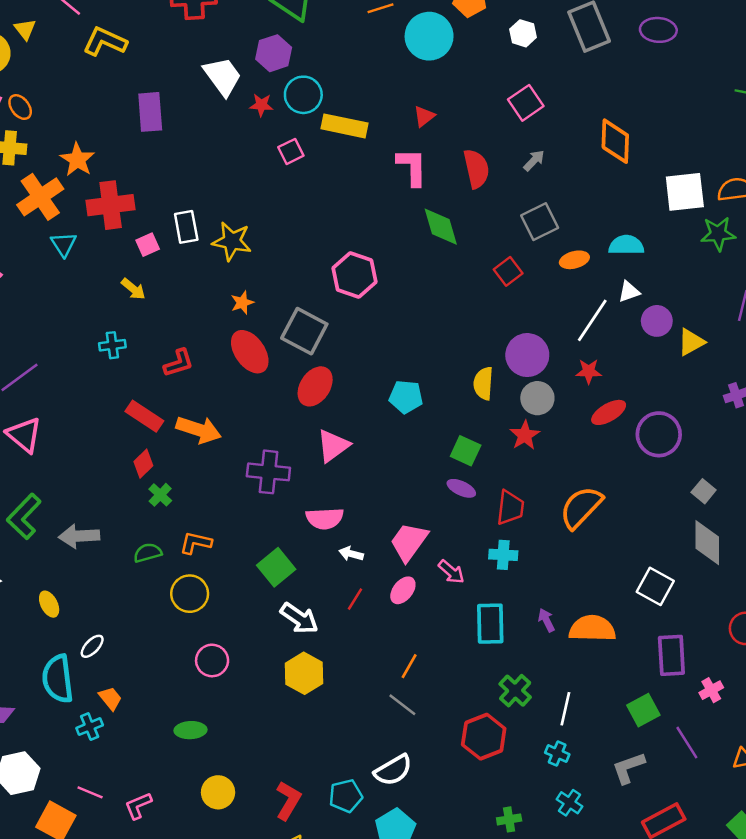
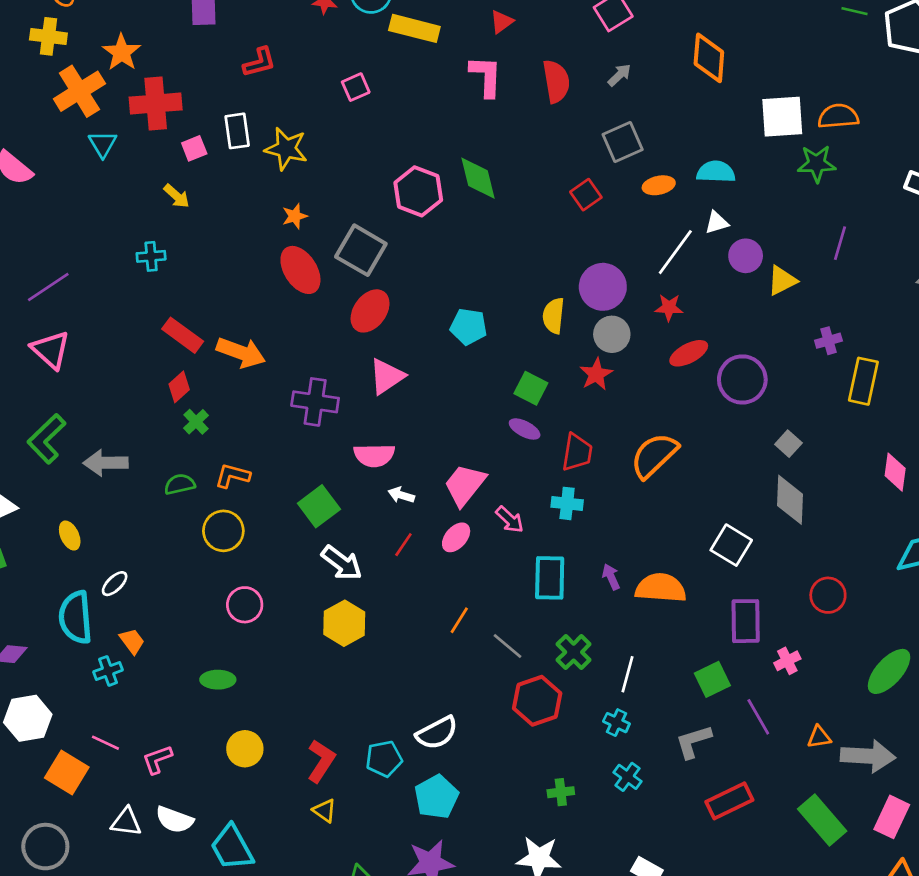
pink square: (291, 151) -> (356, 87), moved
green diamond: (441, 227) -> (478, 178), moved
red L-shape: (179, 363) -> (259, 62), moved
gray line: (402, 705) -> (507, 646), moved

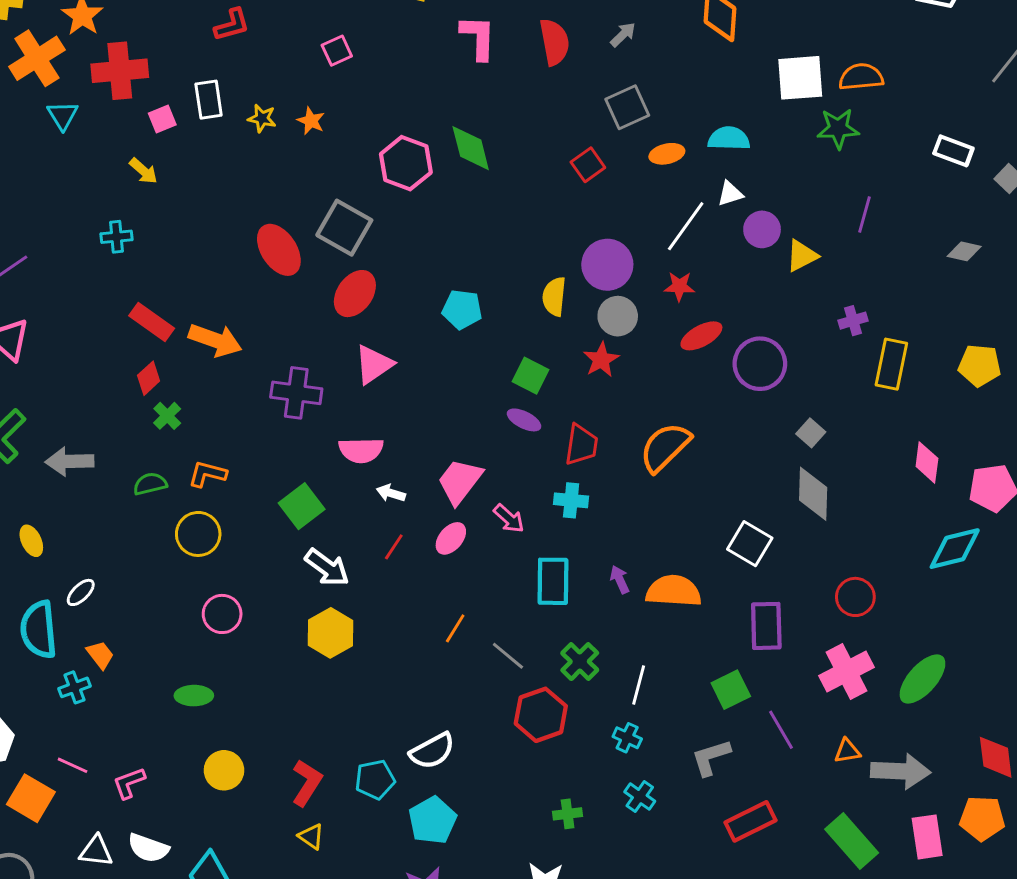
yellow star: (286, 149) -> (262, 118), size x0.6
orange star: (295, 216) -> (311, 121), moved, turned -30
pink cross: (787, 661) -> (846, 671), moved, size x1.8
pink rectangle: (892, 817) -> (927, 837), turned -33

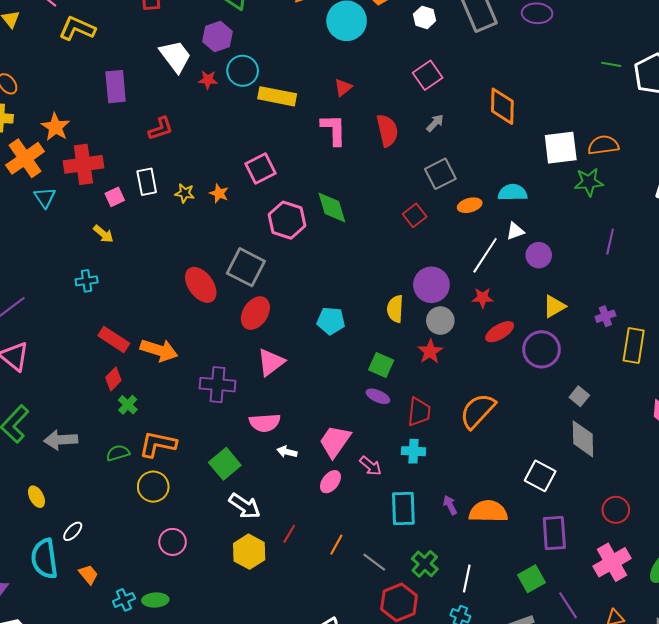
pink square: (337, 51) -> (260, 169), moved, size x1.4
yellow triangle: (802, 256) -> (554, 306), moved
orange L-shape: (207, 474) -> (158, 444), size x1.4
red line: (394, 547) -> (289, 534), moved
cyan cross: (74, 687) -> (124, 600), moved

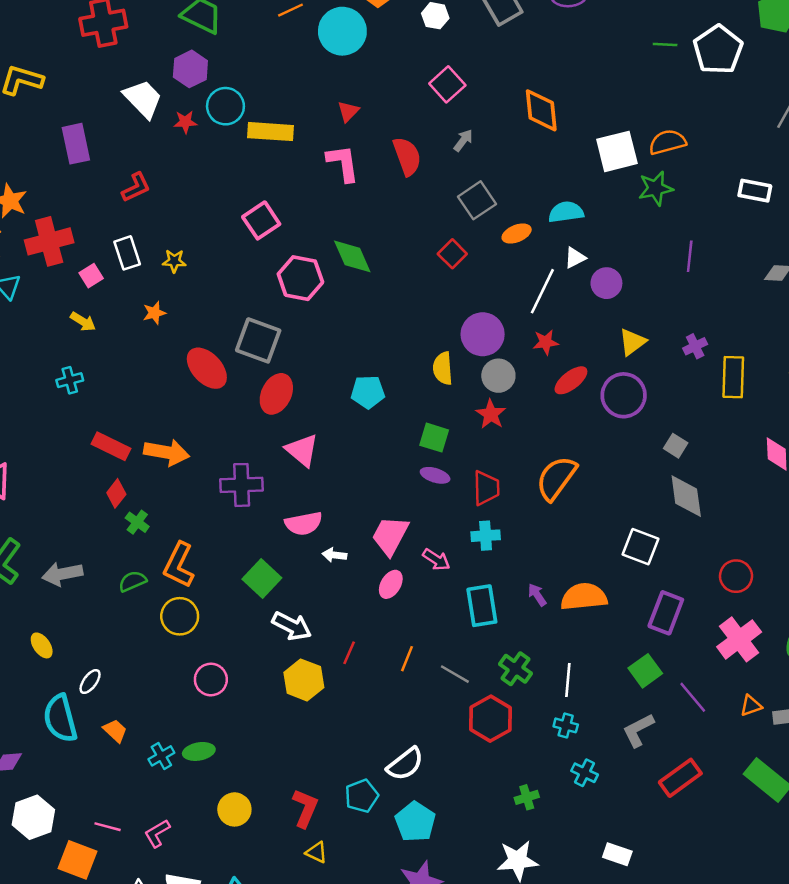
orange star: (219, 193) -> (154, 313), moved, turned -30
pink triangle: (271, 362) -> (302, 450), turned -36
orange L-shape: (158, 444) -> (179, 565), turned -69
purple rectangle: (554, 533) -> (666, 613), turned 32

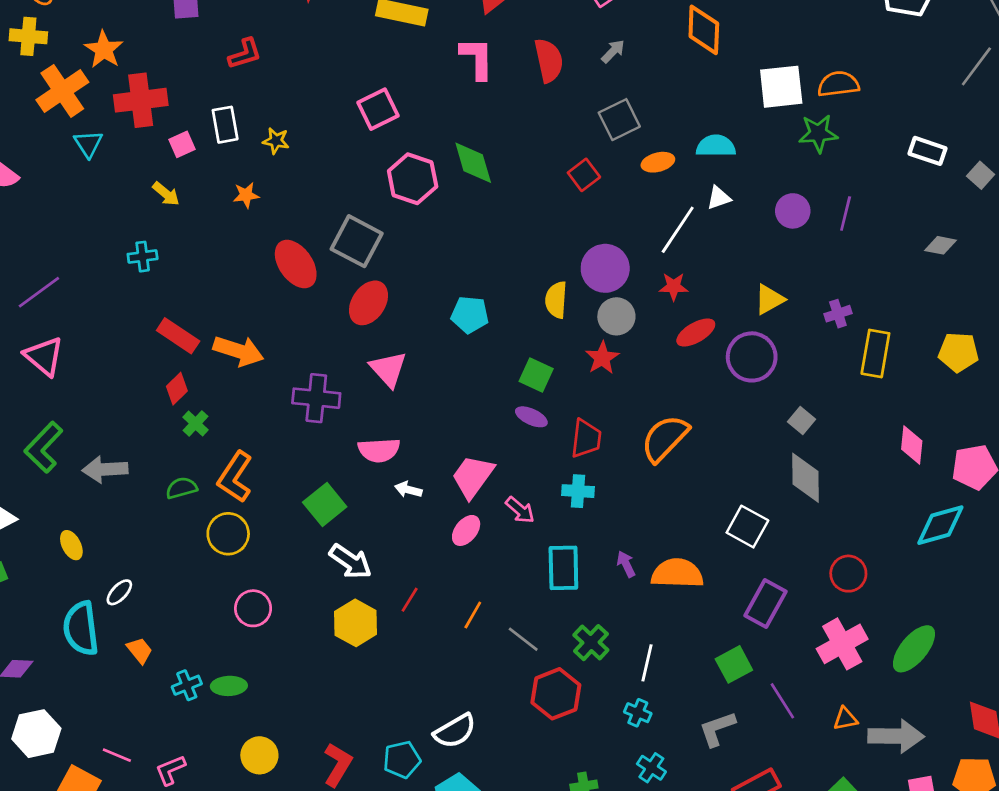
purple circle: (606, 283) -> (793, 211), moved

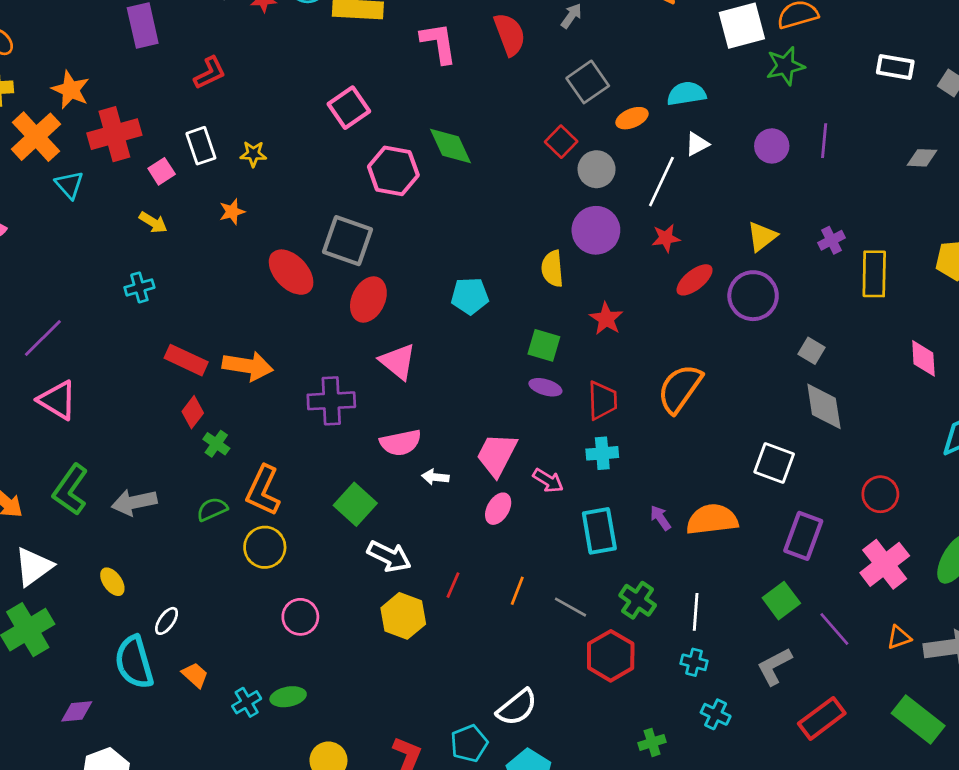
gray circle: (616, 316) -> (597, 169), moved

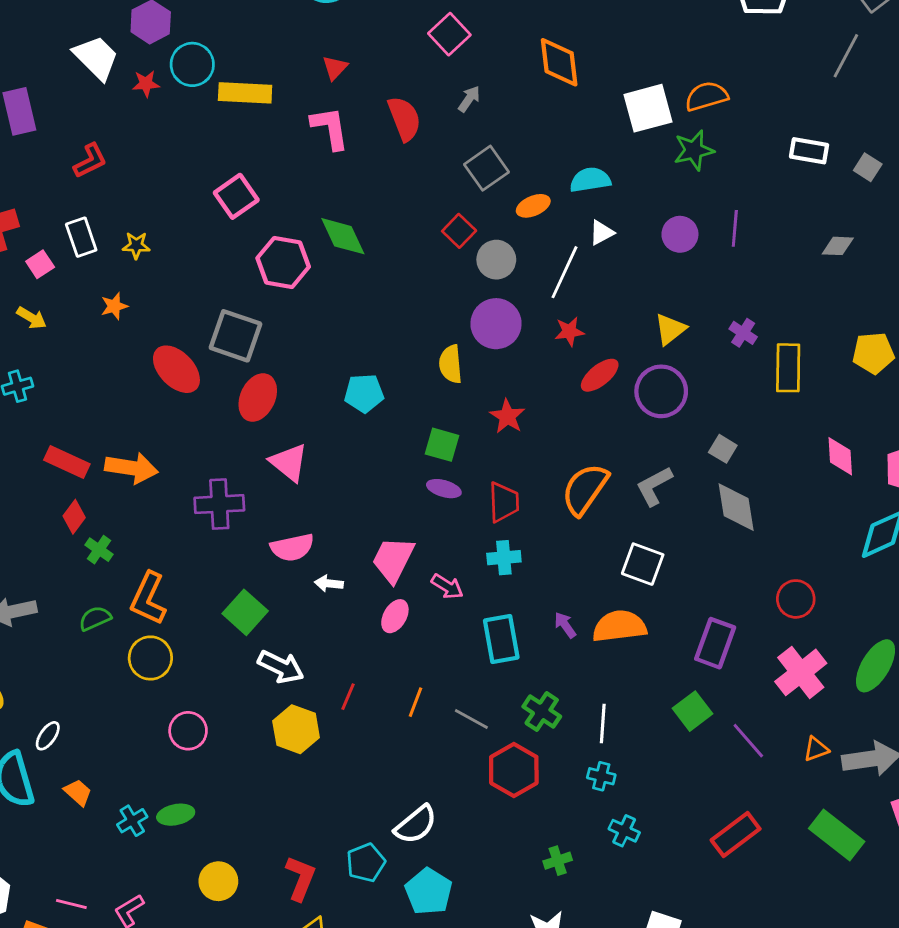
purple cross: (831, 240) -> (743, 333), turned -30
white square: (774, 463) -> (643, 564), moved
gray L-shape: (774, 666) -> (654, 486), moved

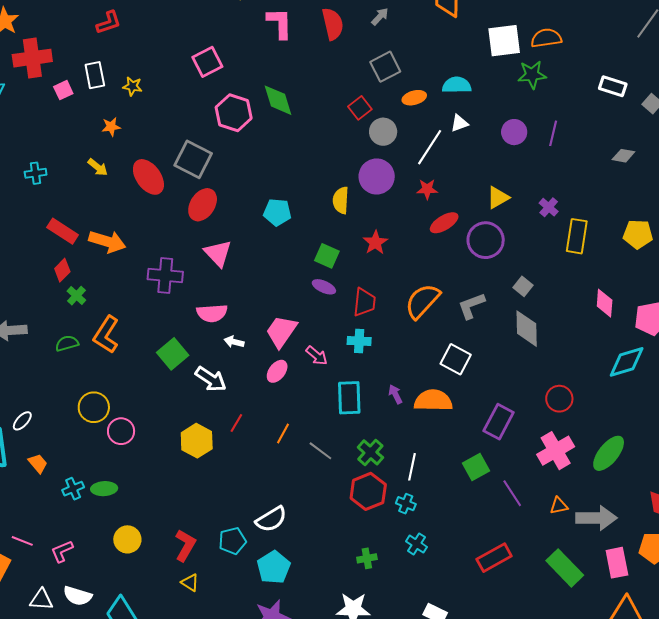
yellow arrow: (32, 318) -> (98, 167), moved
yellow circle: (150, 658) -> (94, 407), moved
white arrow: (281, 667) -> (211, 379), moved
red hexagon: (514, 770) -> (368, 491), moved

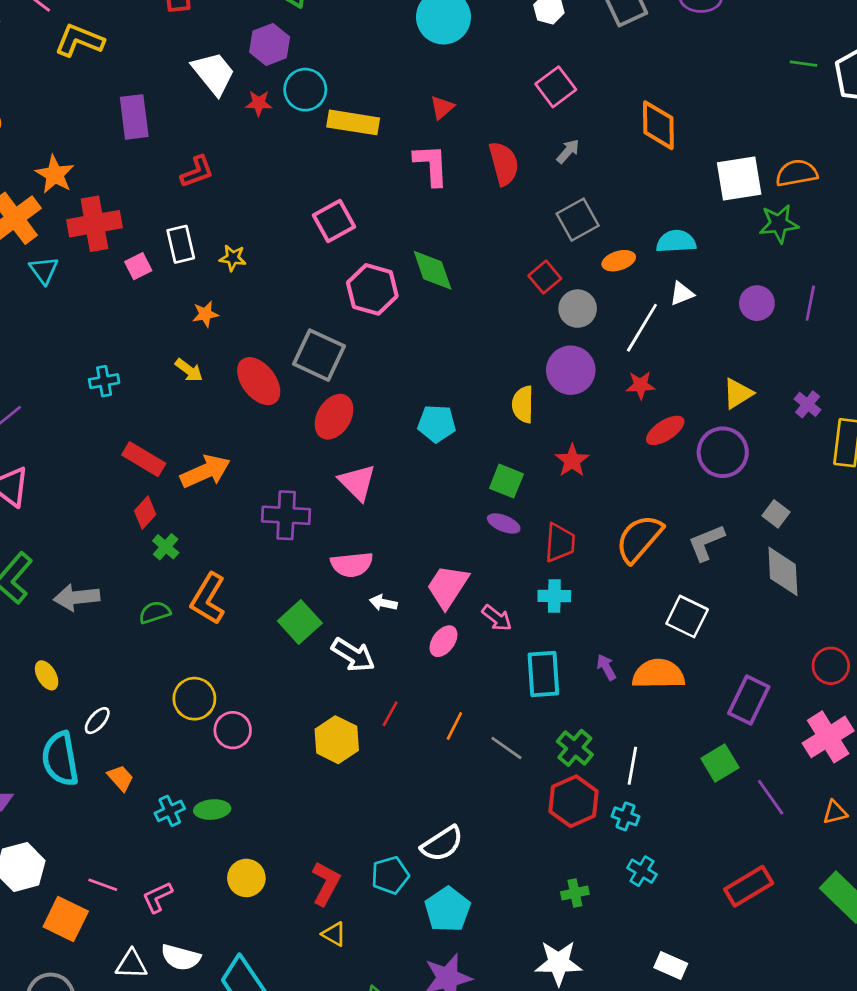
orange arrow: (107, 242) -> (205, 471), turned -39

